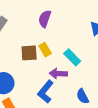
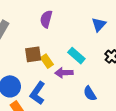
yellow rectangle: (45, 50) -> (47, 61), moved
blue L-shape: (46, 92) -> (38, 93), moved

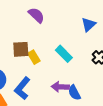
purple semicircle: (46, 19) -> (36, 15), turned 114
purple arrow: (64, 73) -> (60, 87), moved

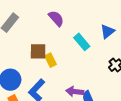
cyan rectangle: (64, 54) -> (82, 42), moved

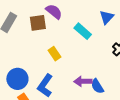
brown square: (38, 51) -> (38, 23), moved

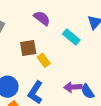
brown square: (38, 23) -> (28, 48), moved

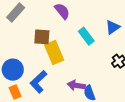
yellow rectangle: (44, 60) -> (54, 52), size x1.6

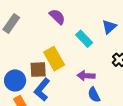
brown square: (42, 37) -> (38, 70), moved
purple arrow: (76, 85) -> (86, 76), moved

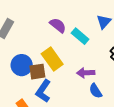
purple semicircle: (57, 17) -> (58, 25), moved
blue circle: (15, 80) -> (22, 65), moved

